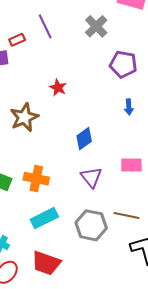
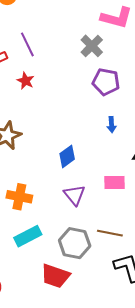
gray cross: (96, 26) -> (92, 46), moved
red star: (58, 88) -> (25, 81), moved
red trapezoid: (46, 263) -> (55, 276), moved

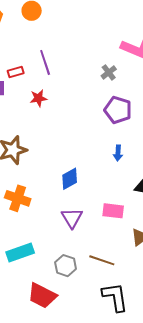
gray cross: (92, 46) -> (109, 72), size x0.7
red star: (25, 81) -> (38, 98), turned 30
orange cross: (19, 197) -> (18, 198), moved
gray hexagon: (75, 243) -> (66, 266), size x0.7

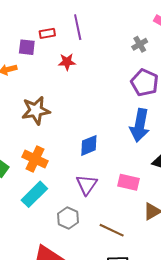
blue arrow: (118, 153) -> (140, 125), size x2.0
cyan rectangle: (20, 252) -> (34, 194), moved, turned -32
gray hexagon: (66, 266) -> (68, 218), moved

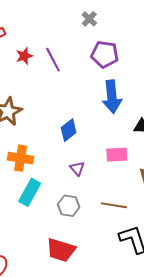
purple line: (78, 27) -> (53, 60), moved
purple triangle: (87, 185) -> (77, 168), size x0.7

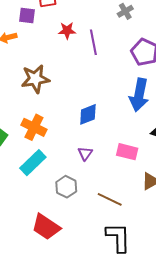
gray cross: (89, 19) -> (125, 11), moved

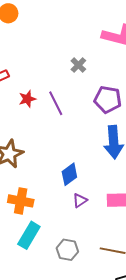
purple triangle: (85, 153) -> (80, 200), moved, turned 35

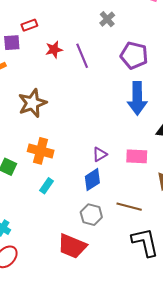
blue diamond: (69, 174) -> (92, 180), moved
cyan rectangle: (29, 235) -> (47, 186), size x0.6
gray hexagon: (67, 250) -> (91, 215), moved

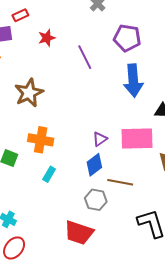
purple line: (82, 56) -> (85, 57), moved
pink rectangle: (137, 156) -> (137, 138), size x1.5
brown line: (129, 207) -> (120, 182), moved

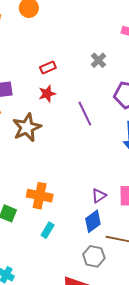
red rectangle: (20, 15) -> (48, 68), moved
brown star: (29, 93) -> (27, 127), moved

